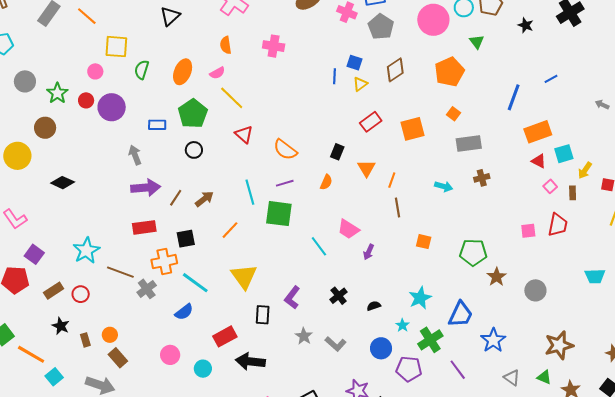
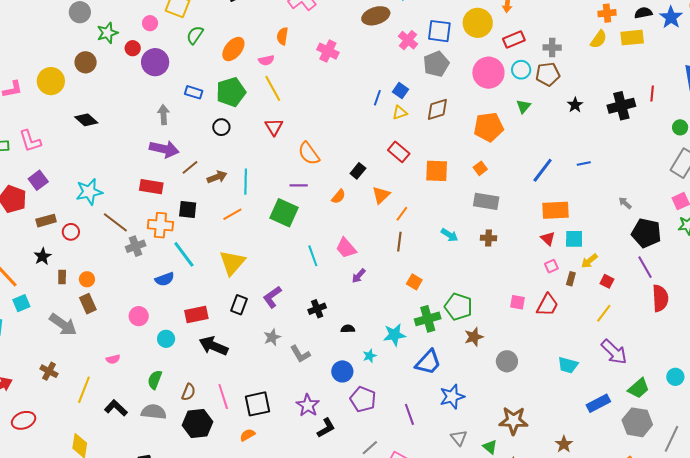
red rectangle: (371, 122) -> (399, 152), turned 60
cyan line: (250, 192) -> (246, 182), moved
green cross: (430, 340) -> (428, 319), moved

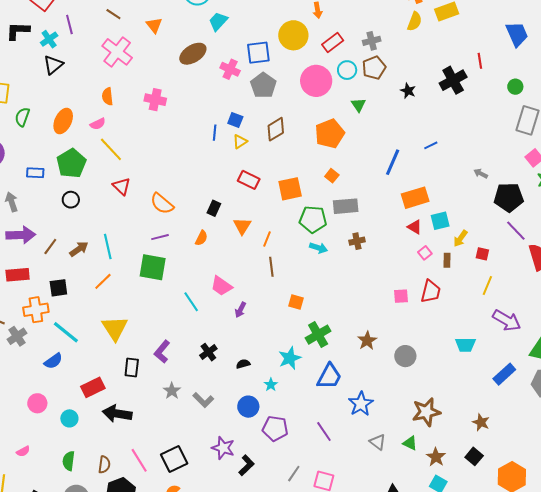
green pentagon: (458, 307) -> (313, 219), moved

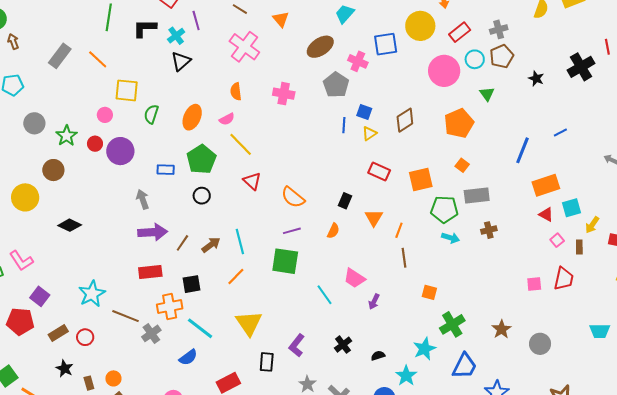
gray pentagon: (263, 85) -> (336, 85), moved
cyan star: (271, 385) -> (406, 376), size x1.5

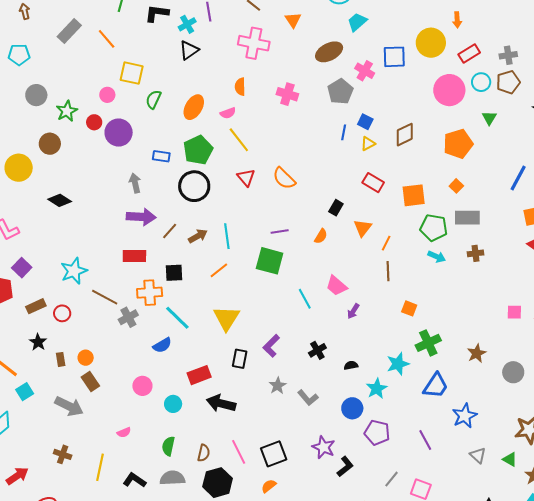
pink cross: (244, 47) -> (254, 43), turned -32
black circle: (202, 196) -> (194, 186), size x1.8
orange semicircle: (293, 197) -> (284, 178), moved

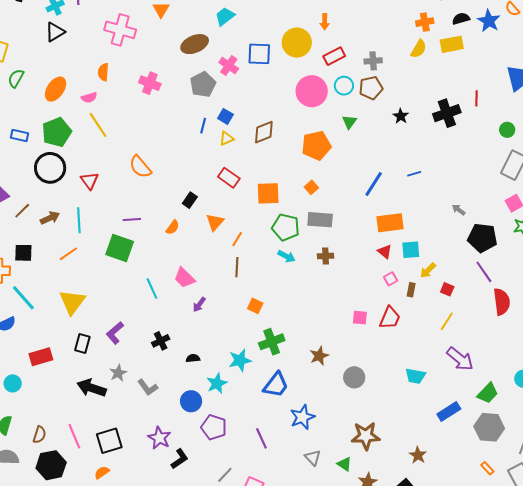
red triangle: (246, 178) -> (90, 181), moved
black arrow: (221, 403) -> (92, 388), moved

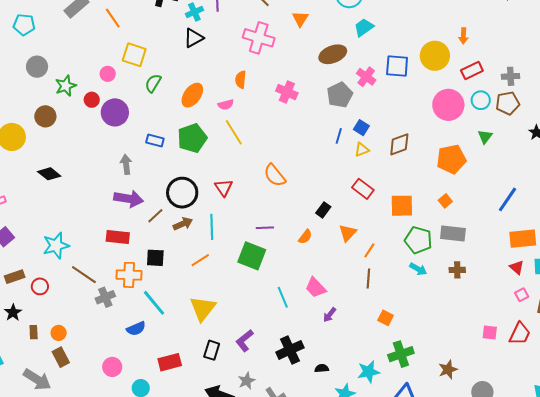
black circle: (50, 168) -> (182, 193), moved
black cross: (161, 341) -> (290, 350), size x1.5

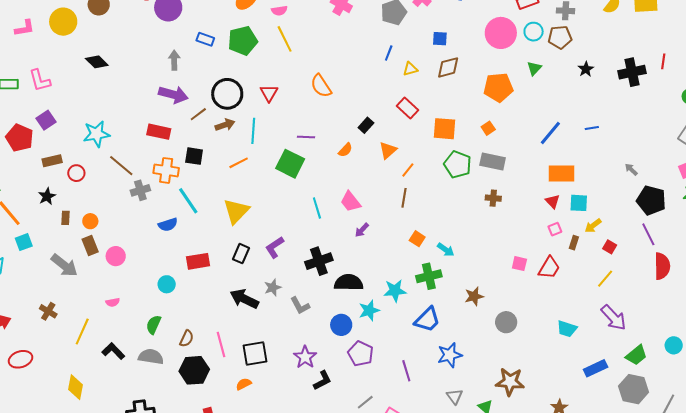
blue square: (361, 128) -> (440, 39), moved, turned -35
cyan arrow: (418, 269) -> (446, 250), moved
pink circle: (112, 367) -> (116, 256), moved
black semicircle: (322, 368) -> (349, 283), size x2.0

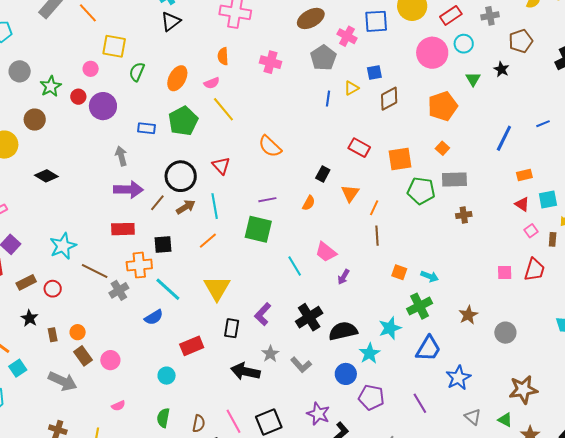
brown pentagon: (560, 37) -> (521, 41), moved
yellow triangle: (410, 69) -> (351, 88), moved
black star: (586, 69) -> (501, 69), moved
orange rectangle: (562, 174) -> (524, 175), size x0.6

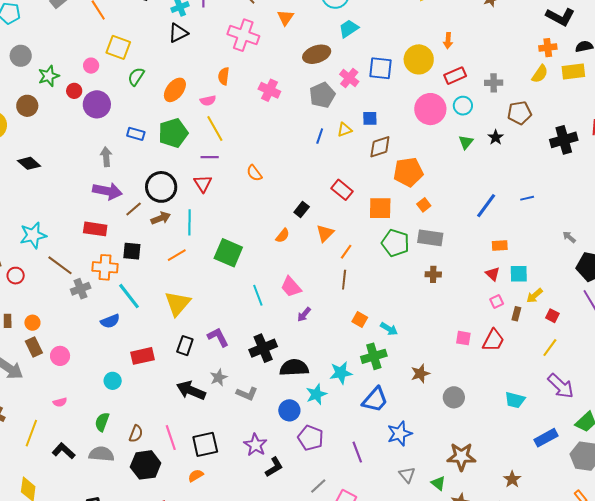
orange pentagon: (443, 106) -> (408, 172), moved
orange semicircle: (270, 146) -> (254, 173), size x0.7
purple line: (267, 200) -> (210, 157), moved
purple L-shape: (263, 314) -> (218, 337), turned 100
gray L-shape: (301, 365) -> (247, 394), turned -35

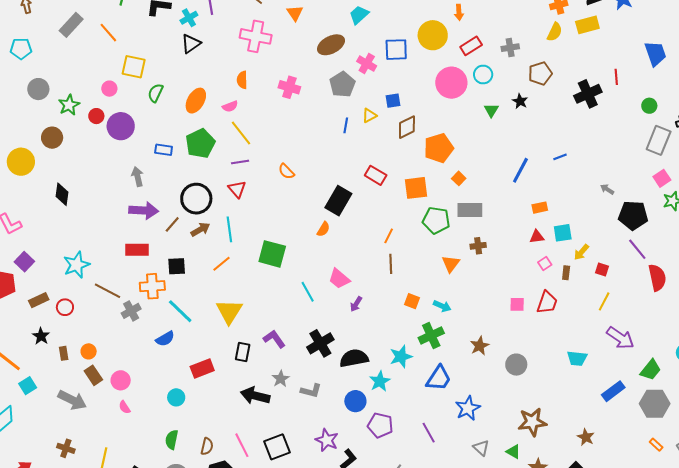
black diamond: (29, 163) -> (62, 194), turned 65
black rectangle: (302, 210) -> (338, 201), size x1.8
orange triangle: (325, 233) -> (451, 264), moved
red triangle: (493, 274) -> (537, 237), turned -42
pink semicircle: (60, 402) -> (125, 407), moved, turned 80

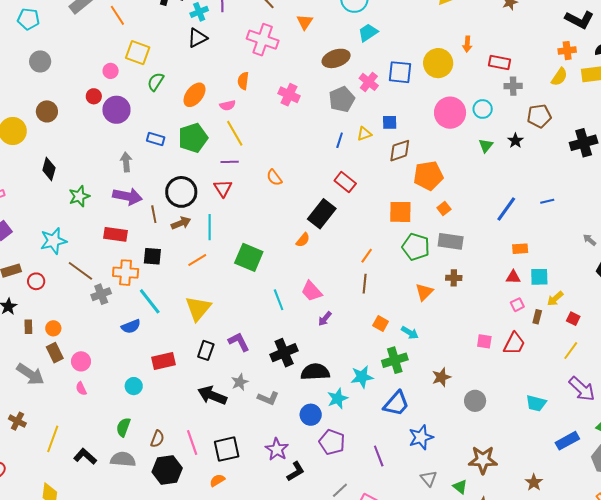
red rectangle: (471, 46) -> (500, 63), moved, turned 35
green star: (69, 105) -> (79, 196), moved
red rectangle: (376, 175) -> (345, 182), moved
brown line: (172, 224) -> (154, 214), turned -60

